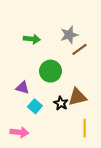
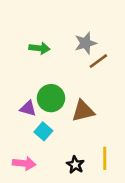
green circle: (50, 71) -> (51, 98), moved
brown triangle: (77, 97) -> (83, 111), moved
black star: (61, 103) -> (75, 165), moved

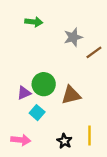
green arrow: (39, 48) -> (34, 22), moved
brown line: (98, 61) -> (94, 52), moved
purple triangle: (28, 108) -> (24, 93), turned -40

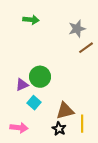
gray star: (73, 37) -> (77, 29), moved
brown triangle: (71, 95) -> (65, 111), moved

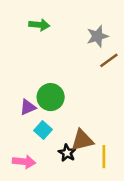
black star: (59, 129) -> (67, 153), moved

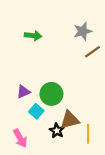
green arrow: (39, 25) -> (33, 36), moved
green circle: (51, 97) -> (51, 94), moved
pink arrow: (24, 162) -> (20, 138), turned 54

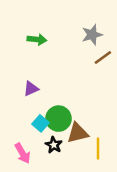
purple triangle: (23, 92) -> (31, 89), moved
green circle: (51, 94) -> (58, 119), moved
black star: (57, 131) -> (54, 145), moved

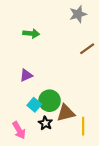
gray star: (92, 35) -> (78, 14), moved

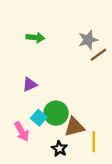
gray star: (78, 14) -> (88, 40), moved
black star: (45, 123) -> (59, 149), moved
pink arrow: (19, 130) -> (22, 131), moved

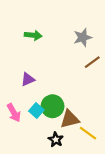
brown line: (98, 55) -> (92, 62), moved
pink arrow: (22, 131) -> (14, 113), moved
yellow line: (94, 142) -> (88, 133), turned -54

